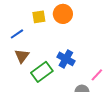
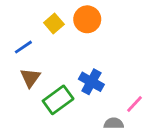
yellow square: (39, 17) -> (54, 23), turned -32

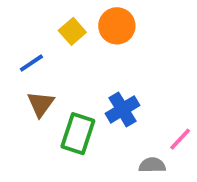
blue cross: (91, 82) -> (122, 109), turned 30
green rectangle: (58, 100) -> (78, 134), turned -36

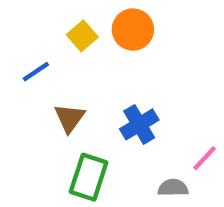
brown triangle: (41, 104) -> (70, 118), moved
green rectangle: (78, 134) -> (89, 177), moved

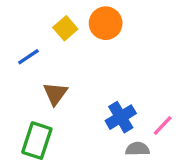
blue cross: (139, 124) -> (121, 117), moved
green rectangle: (89, 177) -> (37, 141), moved

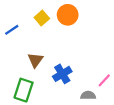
blue line: (28, 57) -> (12, 30), moved
blue cross: (121, 117) -> (62, 74), moved

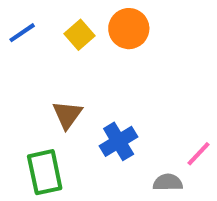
blue line: (12, 30) -> (22, 33), moved
green rectangle: (24, 90) -> (45, 172), turned -30

